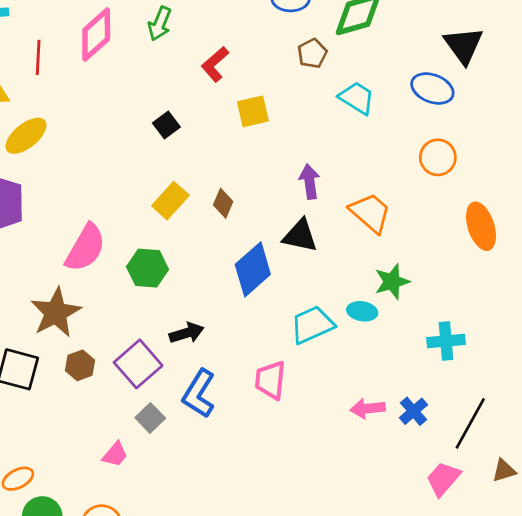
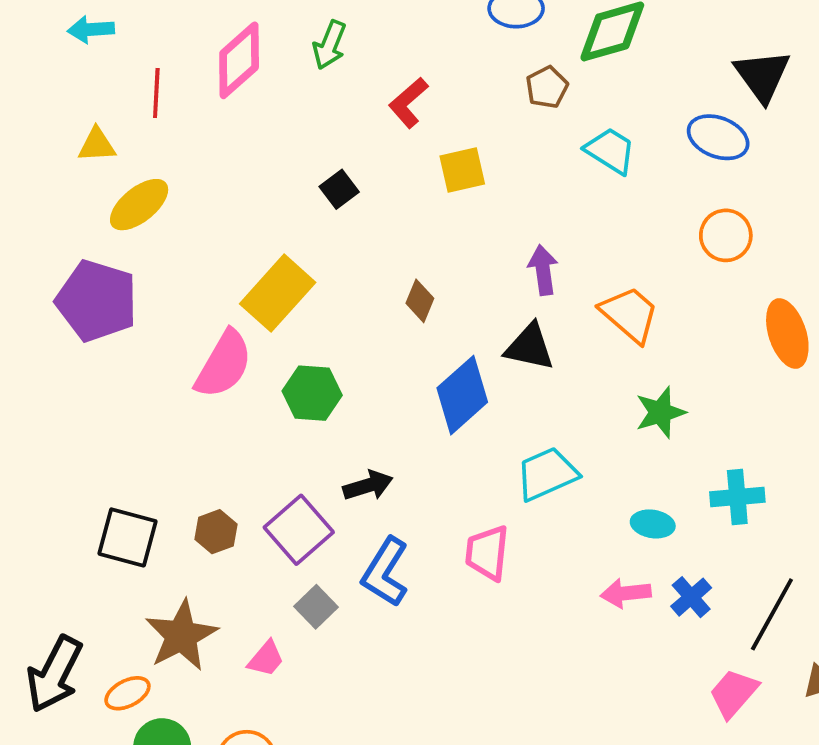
yellow rectangle: (170, 201) -> (278, 293), moved, size x1.4
cyan ellipse: (362, 311) -> (653, 524), moved
brown star: (56, 313) -> (181, 636), moved

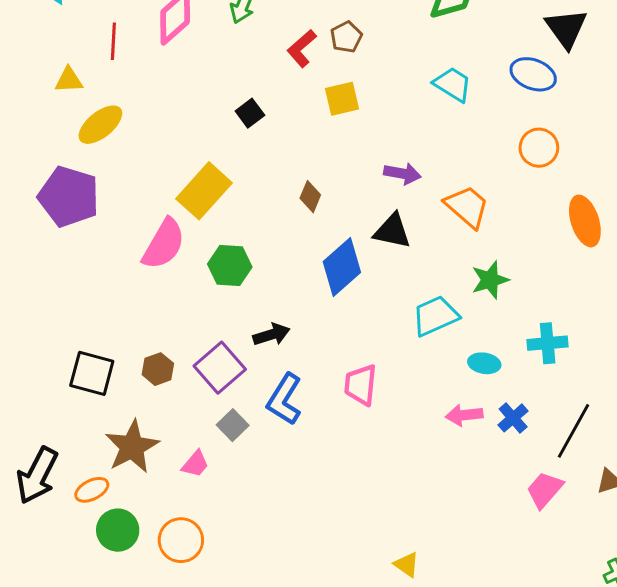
brown pentagon: (547, 87) -> (346, 37), moved
purple arrow: (543, 270) -> (402, 174), turned 108
cyan trapezoid: (547, 474) -> (435, 316), moved

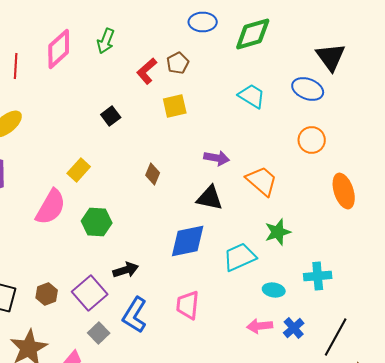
yellow rectangle: (204, 191) -> (79, 170), size x0.6
blue diamond: (342, 267) -> (188, 241), moved, turned 30

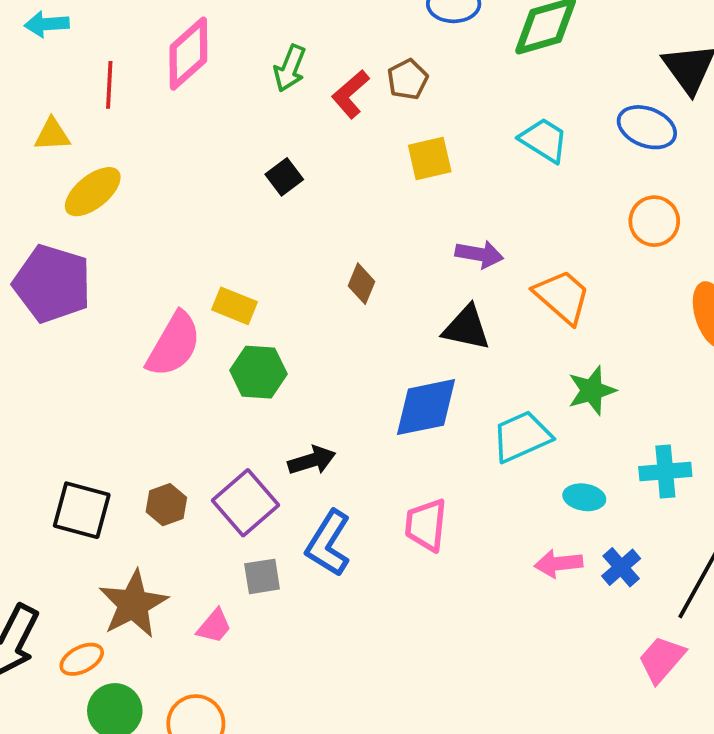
green arrow: (106, 41) -> (290, 68), moved
yellow square: (175, 106) -> (430, 159), moved
yellow rectangle: (79, 170) -> (234, 306), moved, turned 70
gray square: (99, 333) -> (262, 576), turned 35

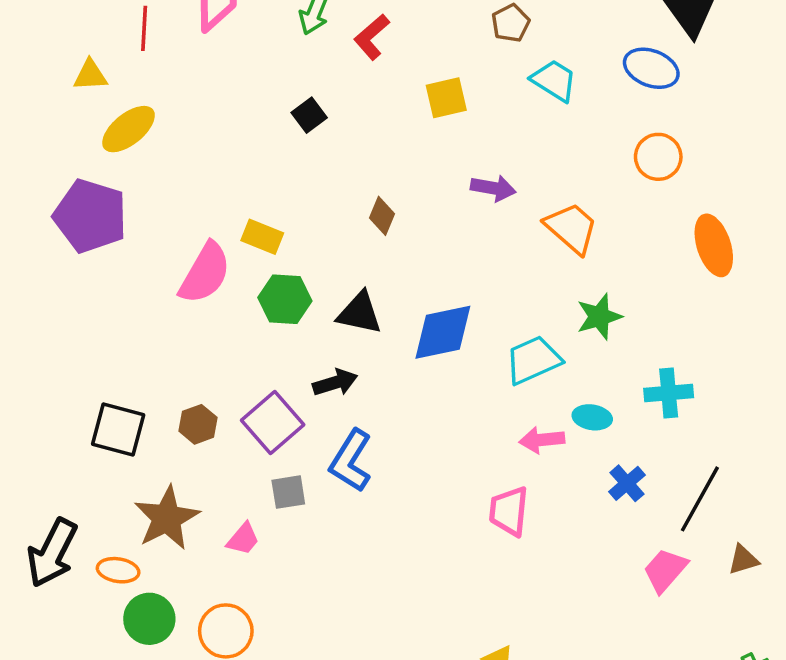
brown pentagon: (408, 79) -> (511, 23), moved
black triangle: (466, 328) -> (359, 313), moved
pink trapezoid: (426, 525) -> (509, 511), moved
pink arrow: (559, 564) -> (542, 440), moved
orange ellipse: (82, 659) -> (118, 570), turned 36

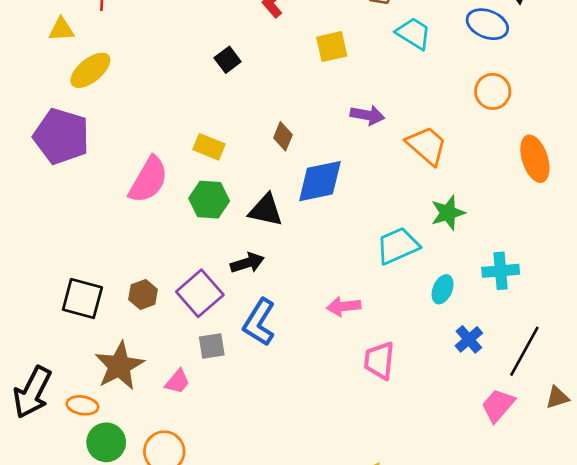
yellow rectangle: (262, 237) -> (209, 147), moved
blue diamond: (443, 332) -> (320, 181), moved
cyan ellipse: (592, 417) -> (443, 289), turned -76
pink arrow: (542, 440) -> (344, 306), moved

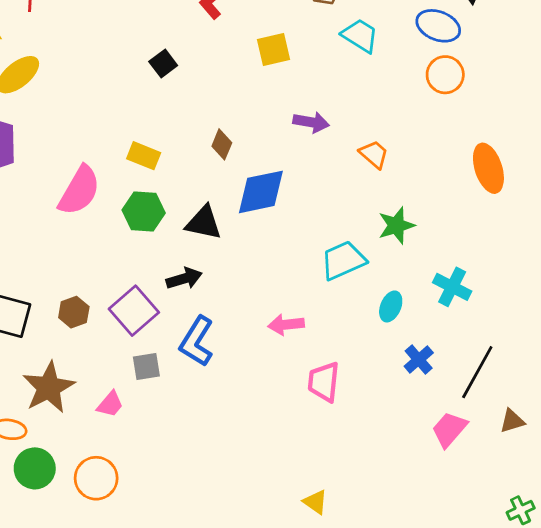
orange circle: (493, 91) -> (445, 75), moved
orange trapezoid: (427, 145) -> (374, 154), size x0.7
cyan cross: (501, 271) -> (452, 287), turned 32

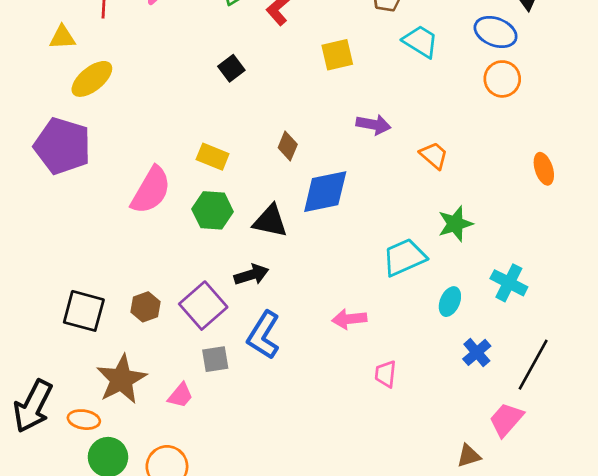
orange ellipse: (488, 168) -> (544, 169), size x0.7
pink trapezoid: (324, 382) -> (386, 374), size x0.7
brown triangle: (512, 421) -> (469, 456), moved

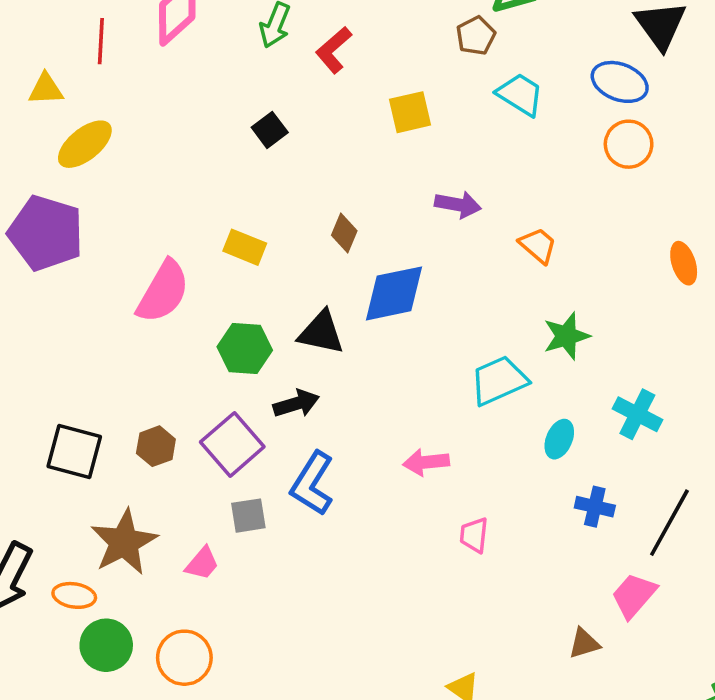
green hexagon: (213, 210) -> (245, 348), moved
blue cross: (477, 352) -> (595, 507), turned -36

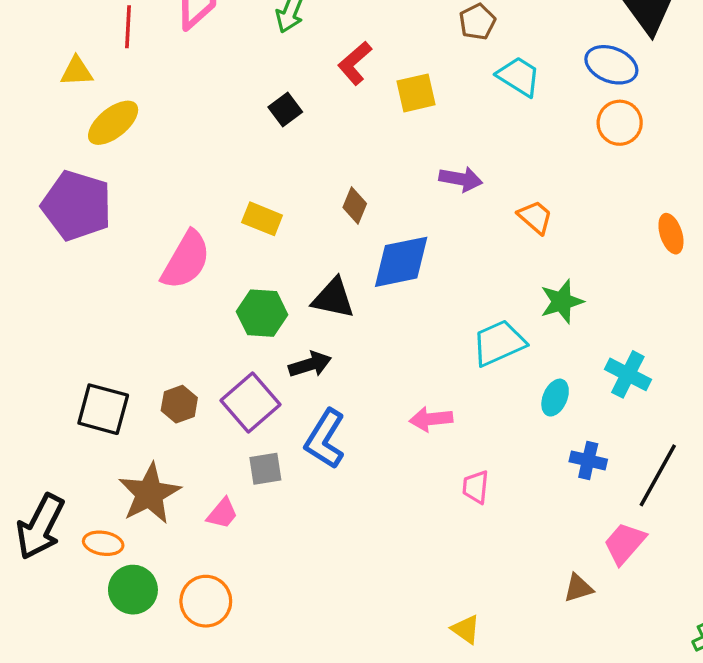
red L-shape: (334, 50) -> (355, 63), moved

